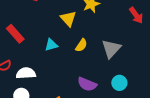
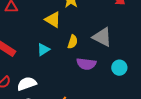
gray triangle: (111, 49) -> (102, 37), turned -30
purple semicircle: (87, 84) -> (86, 64), moved

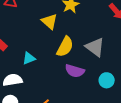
yellow semicircle: (73, 42) -> (65, 47), size x1.5
cyan triangle: (43, 50) -> (29, 58), moved

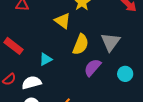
gray triangle: (95, 47) -> (111, 42), turned 35
purple semicircle: (75, 71) -> (93, 68), turned 120

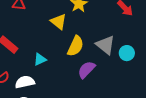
gray triangle: (111, 42) -> (105, 45), turned -30
cyan circle: (125, 74) -> (127, 53), moved

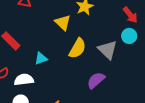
cyan circle: (127, 53) -> (129, 36), moved
purple semicircle: (86, 70) -> (96, 80), moved

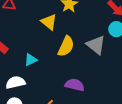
purple semicircle: (96, 80) -> (75, 85), moved, turned 60

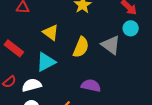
yellow triangle: (49, 22) -> (51, 32), moved
cyan triangle: (31, 60) -> (46, 62), size x1.5

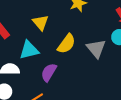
purple semicircle: (91, 86) -> (49, 72), moved, turned -84

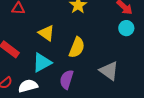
gray triangle: (96, 49) -> (109, 71), moved

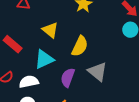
gray triangle: (109, 71) -> (98, 72), moved

